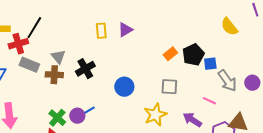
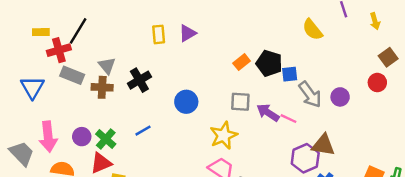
black pentagon: (193, 55) -> (269, 63), turned -30
purple circle: (77, 116) -> (82, 137), moved
purple arrow: (192, 120) -> (268, 113), moved

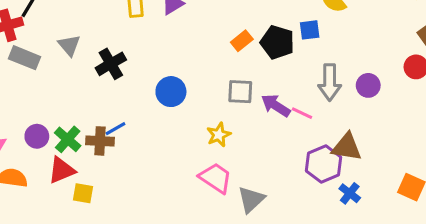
blue square: (290, 74) -> (310, 30), moved
brown cross: (102, 87) -> (100, 141), moved
gray arrow: (310, 95) -> (330, 82), turned 36
yellow star: (224, 135) -> (219, 135), size x0.7

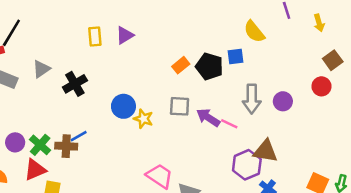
gray triangle: (69, 45) -> (41, 69), turned 36
yellow star: (219, 135) -> (143, 119), moved, turned -30

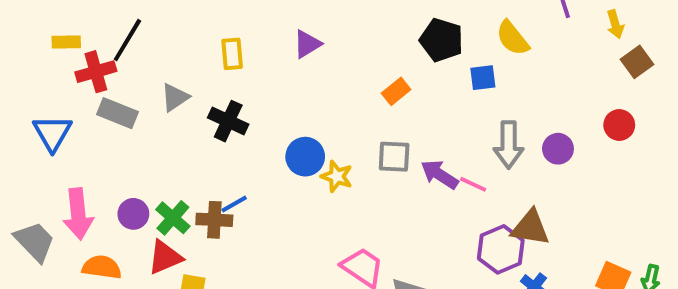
yellow rectangle: (95, 37) -> (232, 54), moved
brown square: (333, 60) -> (637, 62), moved
black pentagon: (209, 66) -> (441, 40), moved
black cross: (75, 84) -> (228, 121), turned -35

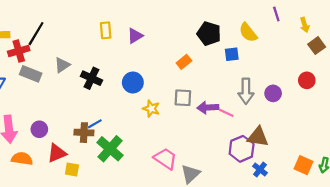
yellow rectangle: (232, 54) -> (106, 30), moved
blue circle: (305, 157) -> (133, 83), moved
purple arrow: (439, 174) -> (208, 108), turned -36
green cross: (173, 218) -> (110, 149), moved, size x1.4

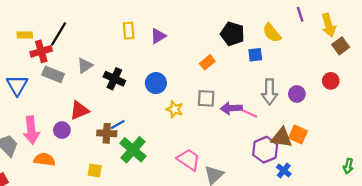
yellow arrow: (305, 25) -> (329, 25), size x1.5
red triangle: (57, 153) -> (79, 110), moved
orange square: (304, 165) -> (298, 134), moved

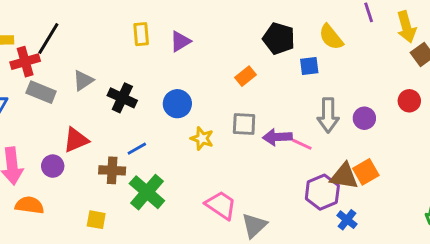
blue line: (118, 125) -> (137, 149), moved
orange square: (298, 134) -> (366, 172), turned 36

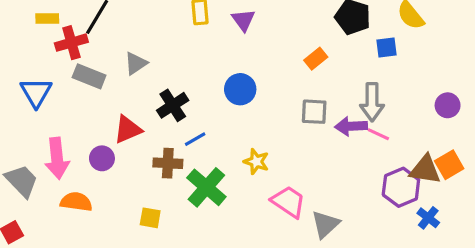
purple triangle: (180, 41) -> (243, 20), turned -35
black cross: (122, 98) -> (173, 105), moved, turned 32
gray arrow: (328, 115) -> (372, 102), moved
yellow star: (202, 138) -> (256, 162), moved

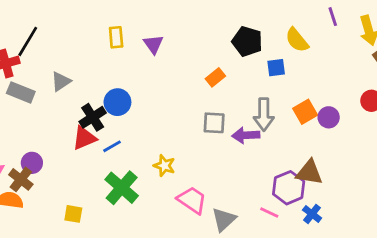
blue circle: (240, 89) -> (117, 102), moved
red triangle: (128, 129) -> (84, 138), moved
pink line: (378, 134) -> (269, 213), moved
brown cross: (168, 163) -> (21, 179), moved, turned 35
orange square: (449, 165) -> (305, 112), moved

